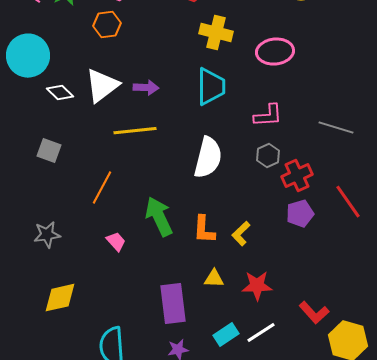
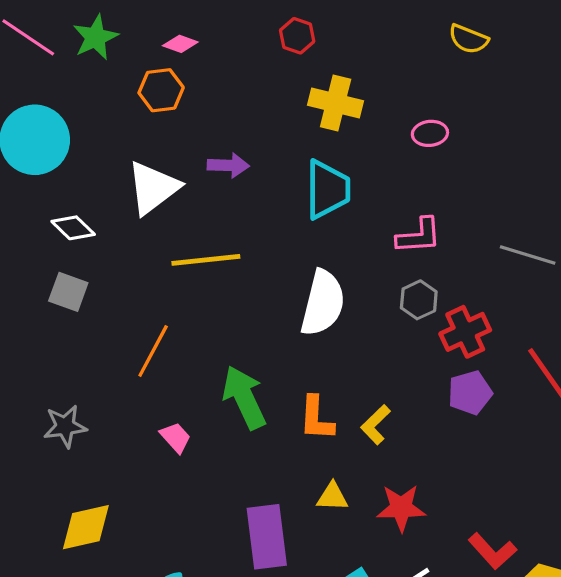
pink ellipse: (275, 52) -> (430, 133), size x0.6
purple arrow: (146, 88) -> (228, 165), moved
white diamond: (60, 93) -> (73, 228), moved

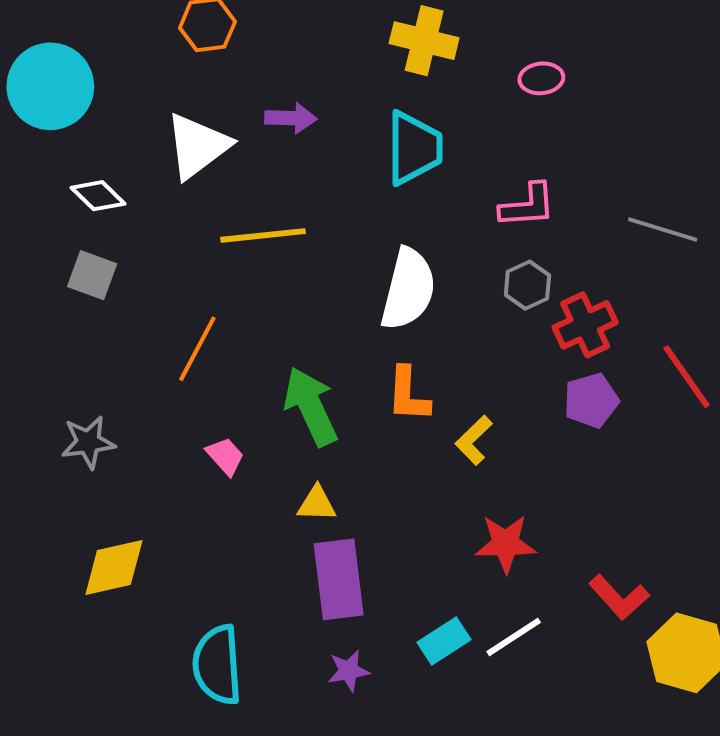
orange L-shape: (316, 418) -> (408, 394), moved
yellow triangle: (332, 497) -> (317, 504), moved

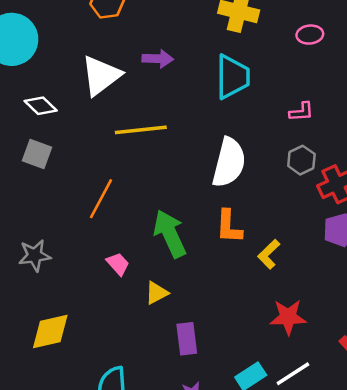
pink L-shape: (527, 206) -> (301, 112), size x0.7
yellow triangle: (317, 504) -> (157, 293), moved, turned -30
purple rectangle: (339, 579) -> (187, 339), size x0.7

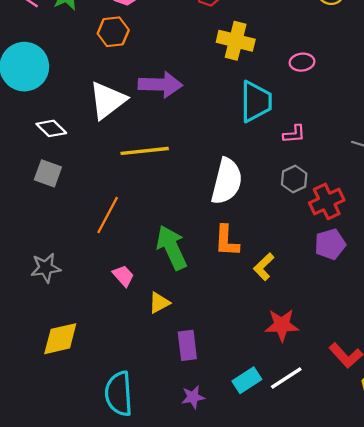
purple arrow: (158, 59) -> (160, 85), size x1.5
cyan trapezoid: (233, 77) -> (256, 101), moved

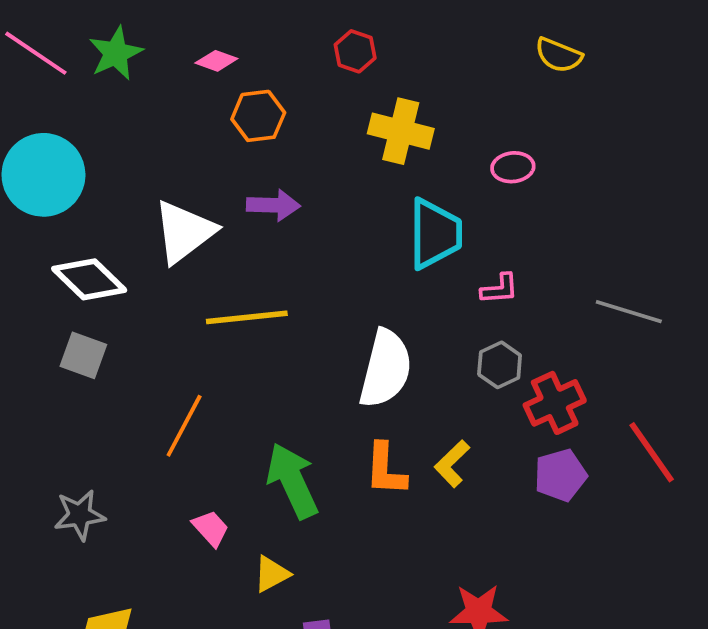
orange hexagon: (113, 32) -> (258, 116), moved
purple arrow: (160, 85) -> (273, 205), size x0.7
white diamond: (51, 128) -> (89, 279), size x1.4
yellow L-shape: (264, 267) -> (452, 464), moved

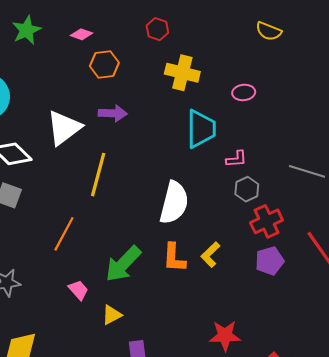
yellow line: (247, 317) -> (98, 175), turned -69
gray hexagon: (500, 365) -> (247, 189), moved
green arrow: (292, 481) -> (123, 264), turned -111

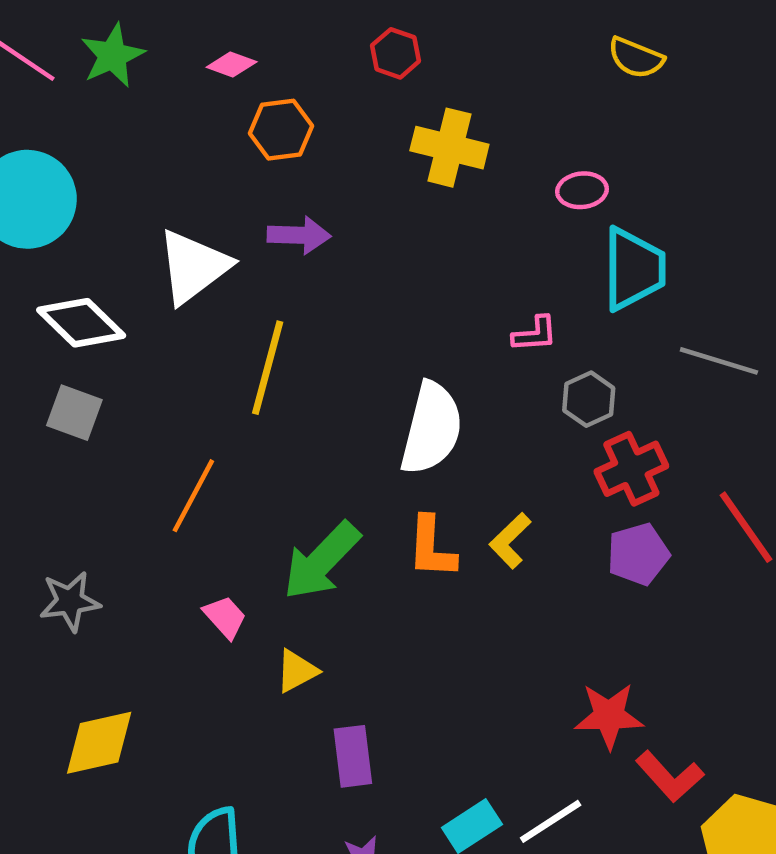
cyan trapezoid: (201, 129) -> (634, 269), moved
pink L-shape: (236, 159) -> (535, 334), moved
red star: (225, 336) -> (609, 716), moved

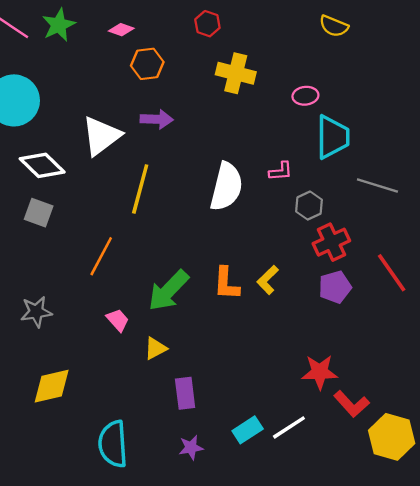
white semicircle: (432, 428) -> (226, 187), moved

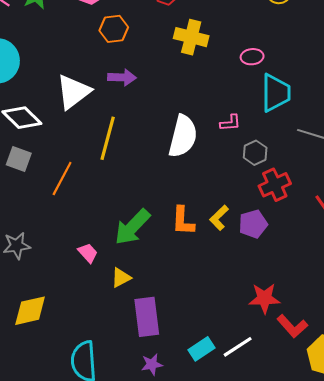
orange line: (101, 256) -> (62, 179), moved
purple pentagon: (335, 287) -> (253, 224), moved
purple rectangle: (185, 393) -> (147, 317), size x1.4

